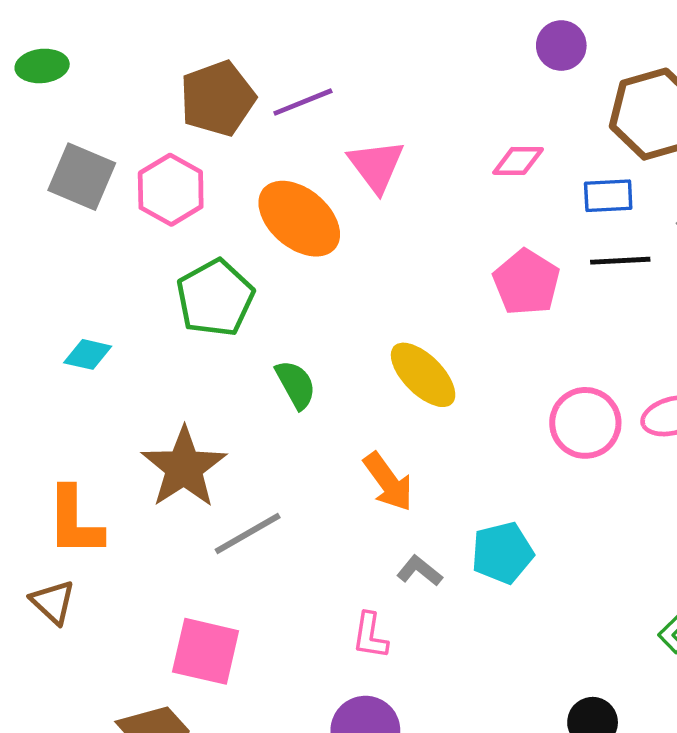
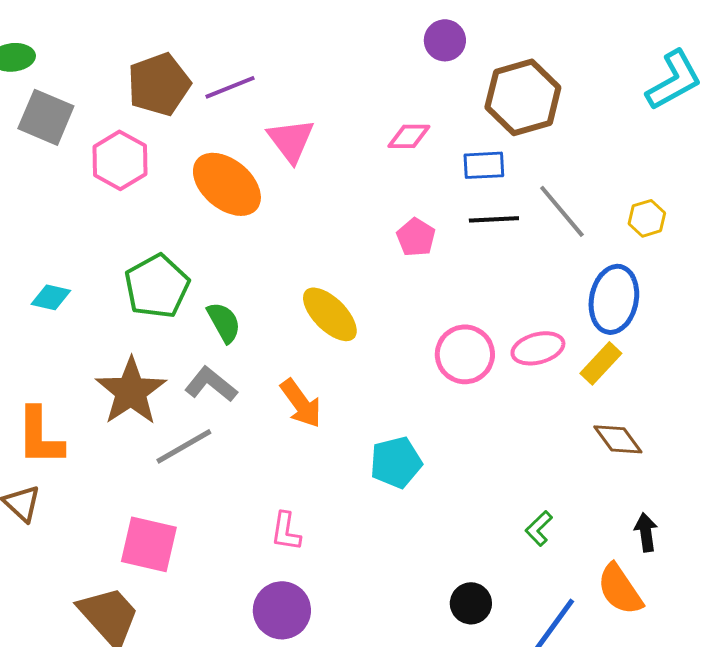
gray square: (82, 177) -> (46, 117), moved
pink pentagon: (526, 282) -> (416, 237), size x0.7
green pentagon: (215, 298) -> (157, 286), moved
gray L-shape: (419, 571) -> (211, 384), moved, size x1.4

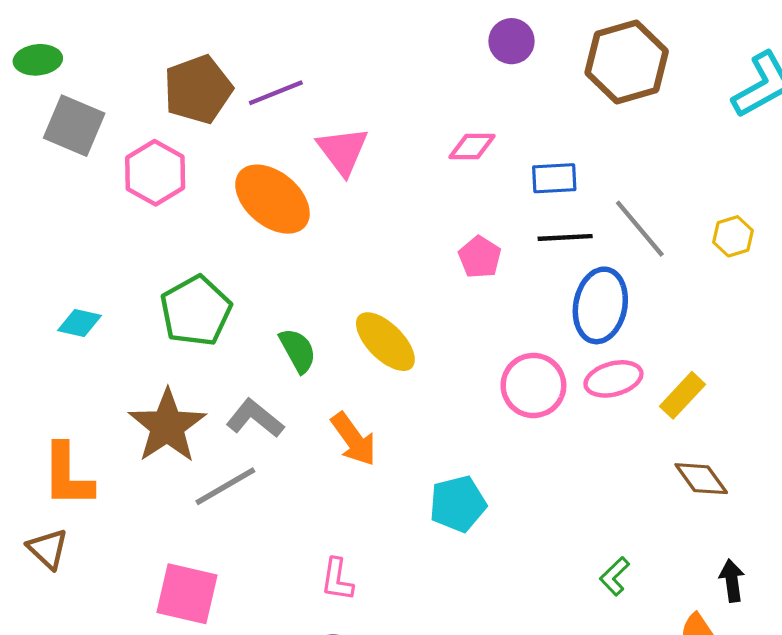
brown hexagon: (523, 97) -> (627, 62), moved
blue ellipse: (614, 299) -> (600, 305), moved
green semicircle: (224, 322) -> (298, 350), moved

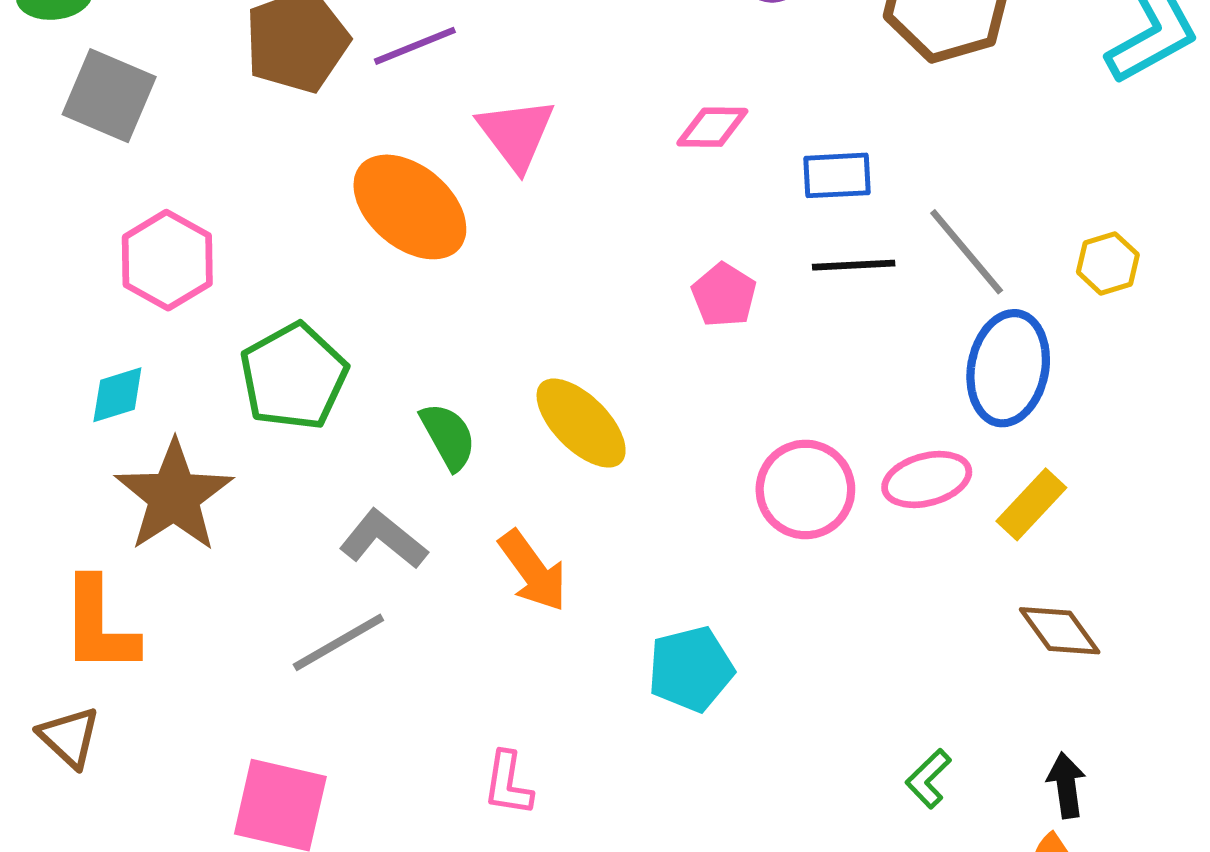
pink hexagon: (155, 173) -> (167, 260), moved
blue ellipse: (600, 305) -> (1008, 368), moved
cyan diamond: (80, 323) -> (117, 395), turned -30
brown star: (167, 426) -> (174, 496), moved
black arrow: (732, 581) -> (1066, 785), moved

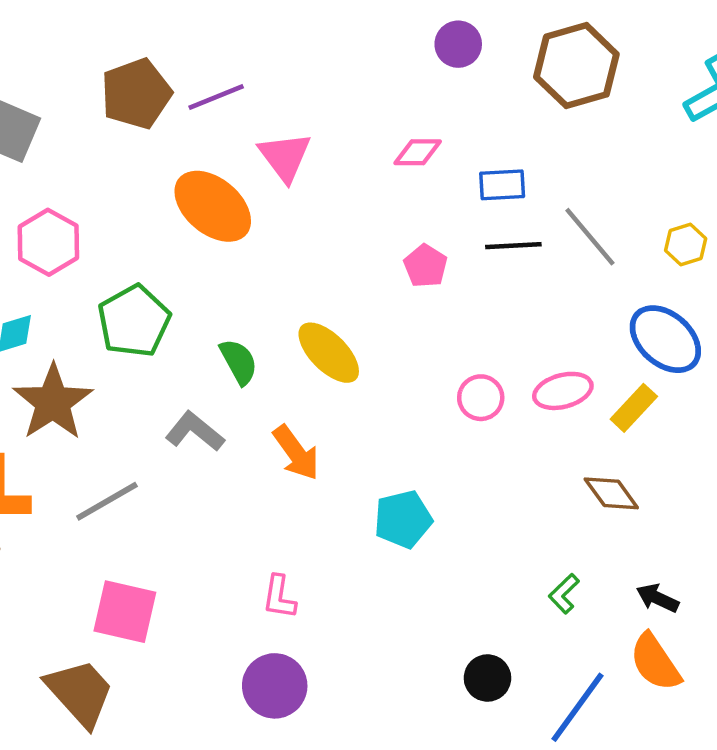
blue ellipse: (1008, 368) -> (665, 339), moved, turned -60
pink circle: (805, 489) -> (481, 398), size x0.7
brown diamond: (1060, 631) -> (611, 493), moved
gray line: (338, 642) -> (107, 501), moved
black arrow: (1066, 785) -> (657, 598), turned -57

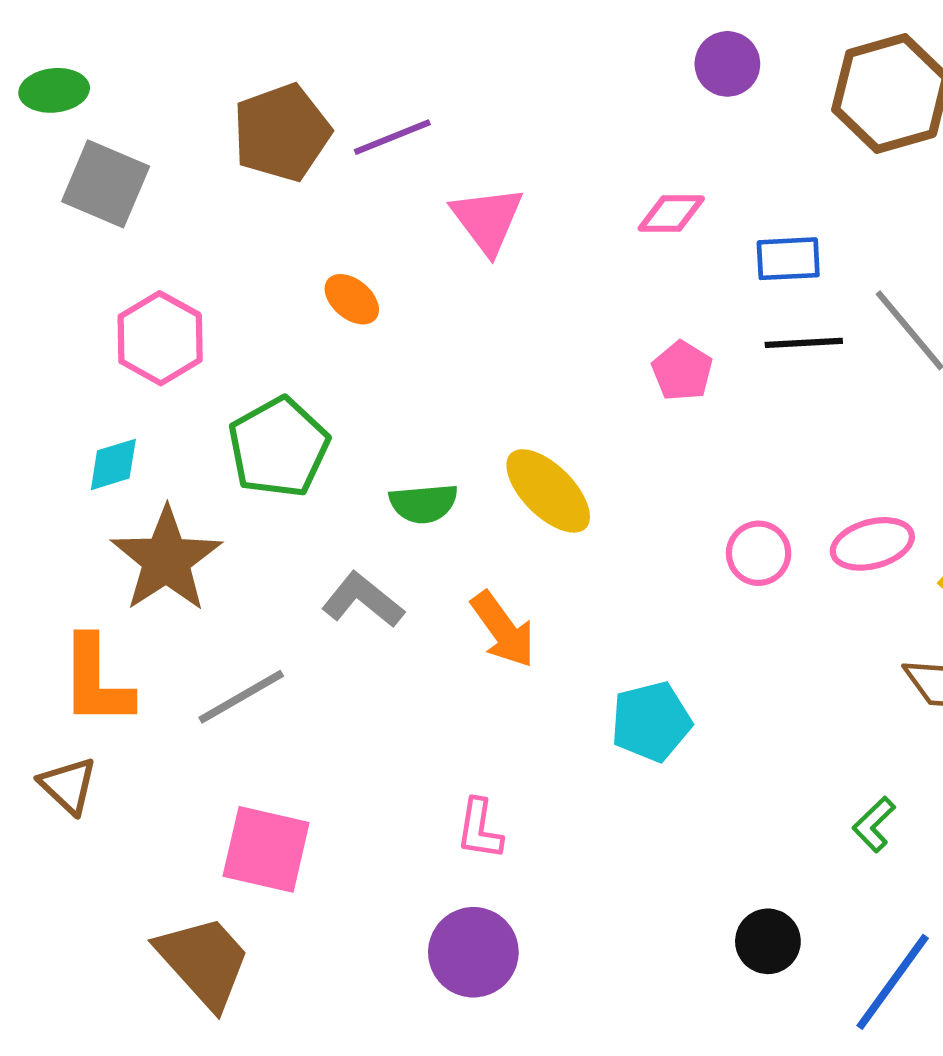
orange ellipse: (213, 206) -> (352, 299), moved, size x0.5
green semicircle: (239, 362) -> (423, 503), turned 114

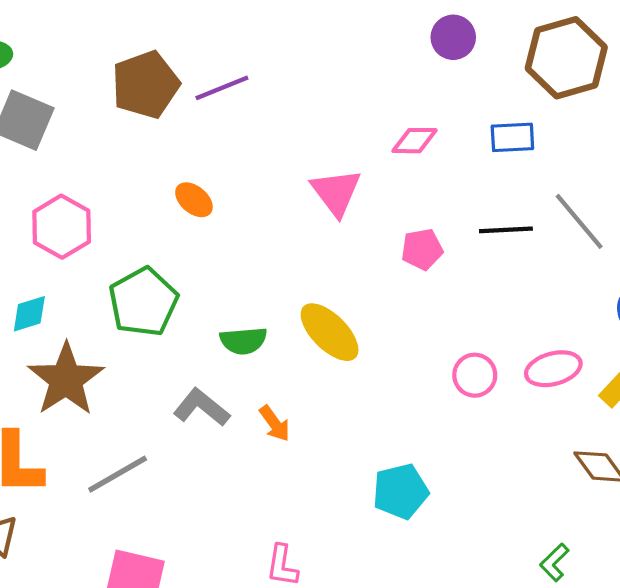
pink triangle: (487, 220) -> (336, 192), moved
blue rectangle: (788, 259) -> (512, 137), moved
pink pentagon: (682, 371) -> (422, 249), turned 30
orange arrow: (503, 630) -> (275, 424), moved, size x0.7

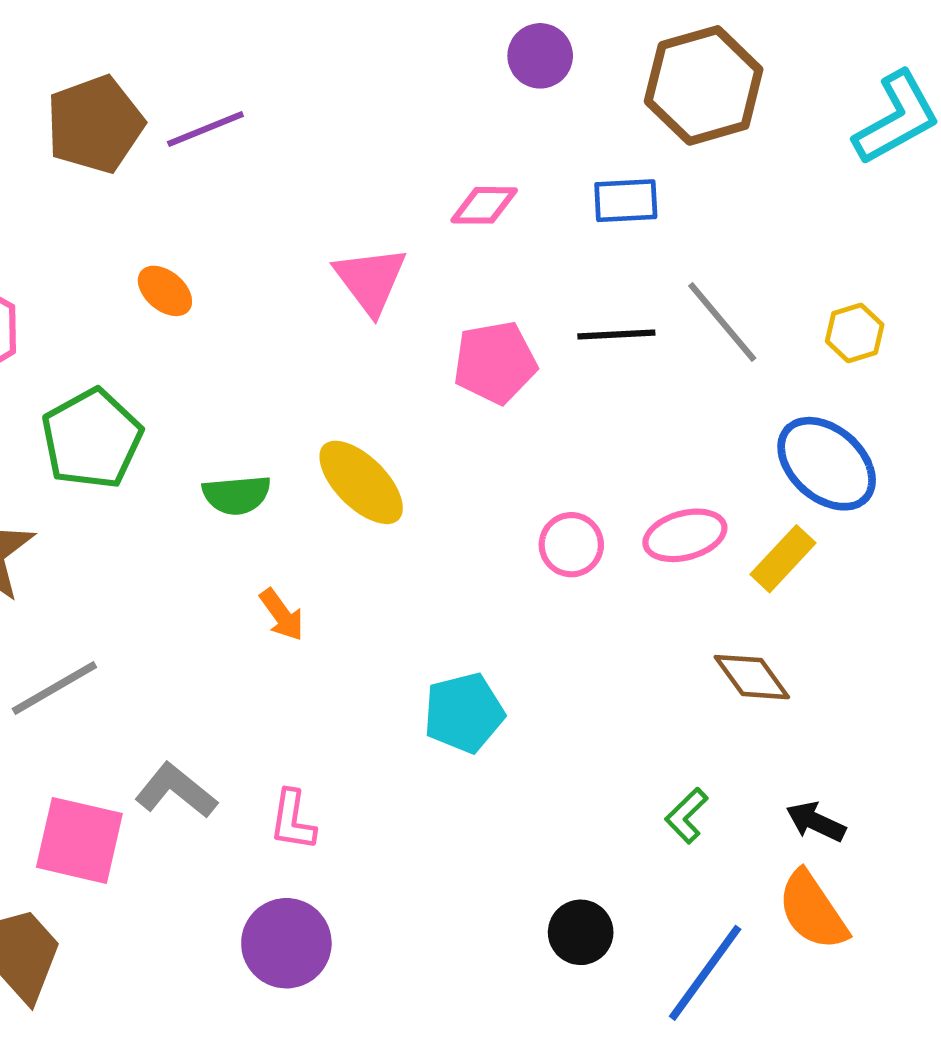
pink pentagon: (422, 249) -> (495, 363), size x1.4
gray L-shape: (201, 407) -> (176, 791), moved

